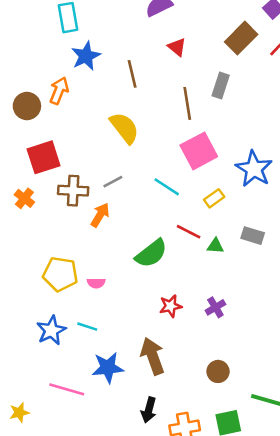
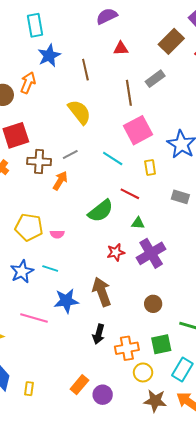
red triangle: (177, 47) -> (121, 48), turned -42
gray rectangle: (221, 85) -> (155, 79), turned 36
yellow rectangle: (214, 198) -> (150, 168), turned -63
green triangle: (215, 246) -> (138, 223), moved
purple cross: (215, 307) -> (151, 253), size x1.8

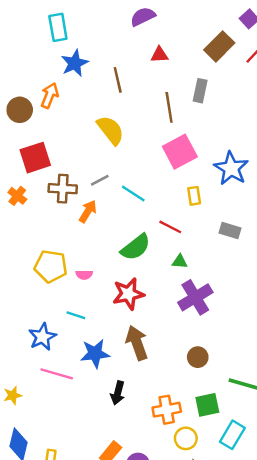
gray rectangle: (155, 79) -> (200, 91), turned -42
cyan line: (113, 158) -> (133, 193), moved
red star: (116, 252) -> (128, 294), moved, size x1.5
blue star: (22, 272) -> (42, 337), moved
black arrow: (99, 334) -> (118, 393), moved

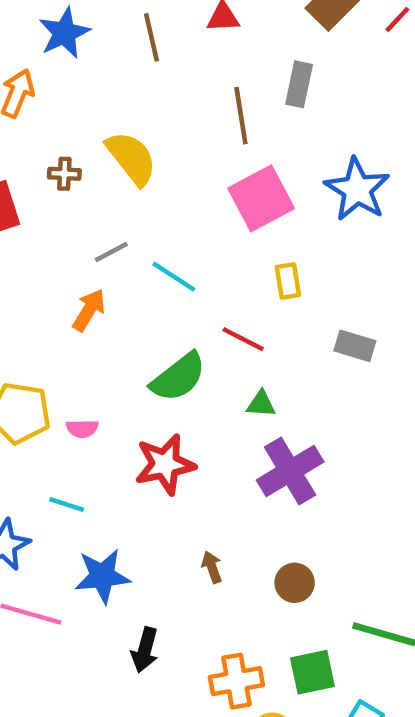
brown line: (118, 80) -> (152, 37), moved
blue star: (231, 168) -> (357, 189), moved
brown cross: (63, 189) -> (64, 174), moved, size x0.6
brown arrow: (137, 343) -> (212, 567), moved, size x0.5

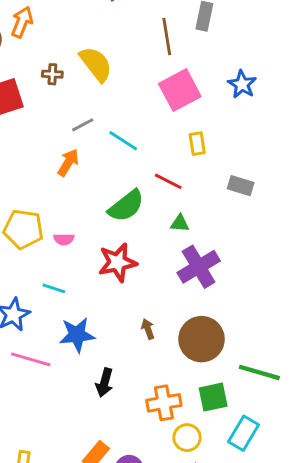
blue star: (357, 189) -> (242, 84), size x0.7
brown circle: (295, 583) -> (201, 339), size x1.8

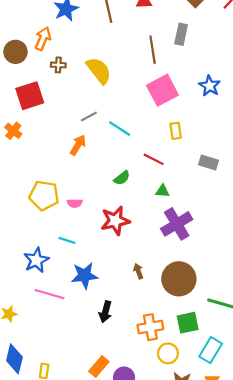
brown cross: (52, 74) -> (58, 65), moved
green semicircle: (126, 206) -> (122, 178), size x0.6

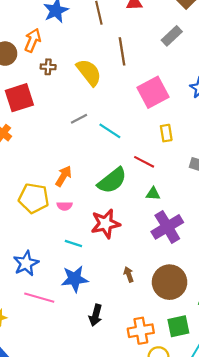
gray rectangle: (181, 34) -> (172, 36), turned 35
brown line: (153, 50) -> (122, 51), moved
orange arrow: (78, 145) -> (64, 176), moved
green semicircle: (122, 178) -> (112, 181), size x1.8
cyan line: (67, 240) -> (73, 243), moved

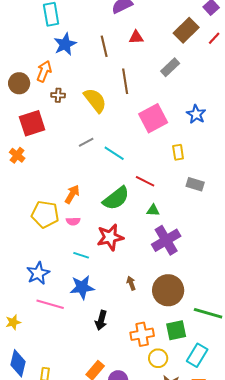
yellow rectangle: (166, 133) -> (178, 152), moved

